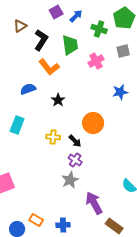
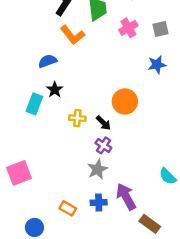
gray square: (123, 51) -> (160, 29), moved
black star: (58, 100) -> (55, 90), moved
orange rectangle: (36, 220) -> (68, 208), moved
blue cross: (63, 225) -> (99, 203), moved

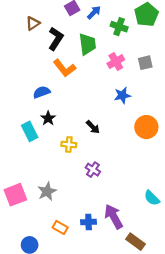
blue star: (157, 65) -> (122, 95), moved
orange circle: (125, 101) -> (146, 127), moved
cyan rectangle: (34, 104) -> (30, 131), turned -48
black arrow: (103, 123) -> (93, 127), moved
gray star: (97, 169) -> (47, 191), moved

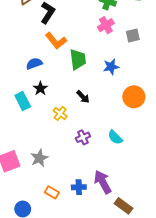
green trapezoid: (87, 44) -> (78, 59), moved
pink cross: (116, 62) -> (106, 25), moved
yellow cross: (69, 144) -> (60, 113), turned 32
purple cross: (93, 170) -> (83, 137), turned 32
cyan semicircle: (152, 198) -> (115, 137), moved

